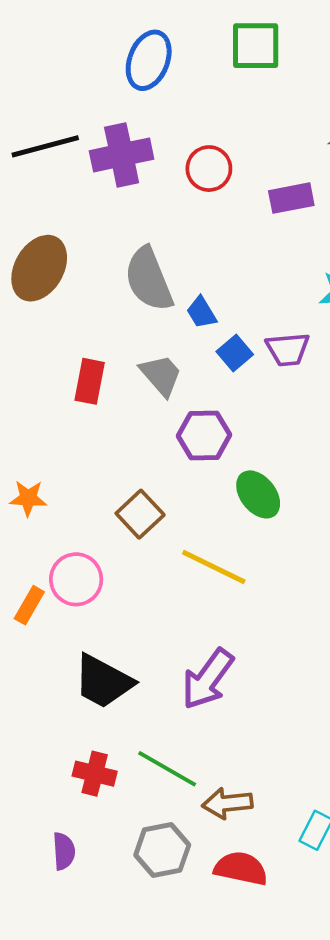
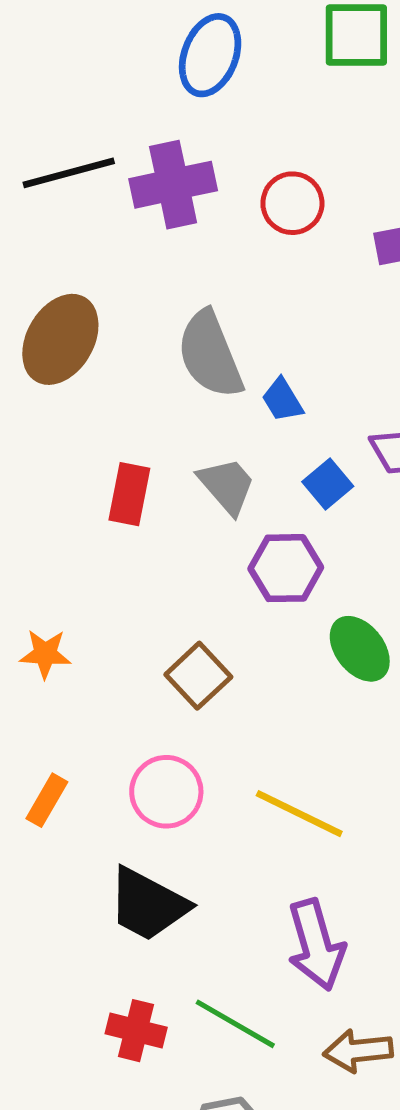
blue square: (235, 353) -> (328, 484), moved
yellow line: (214, 567) -> (299, 814), moved
pink circle: (76, 579) -> (166, 792), moved
purple arrow: (208, 679) -> (316, 945), moved, turned -52
brown arrow: (227, 803) -> (358, 1051), moved

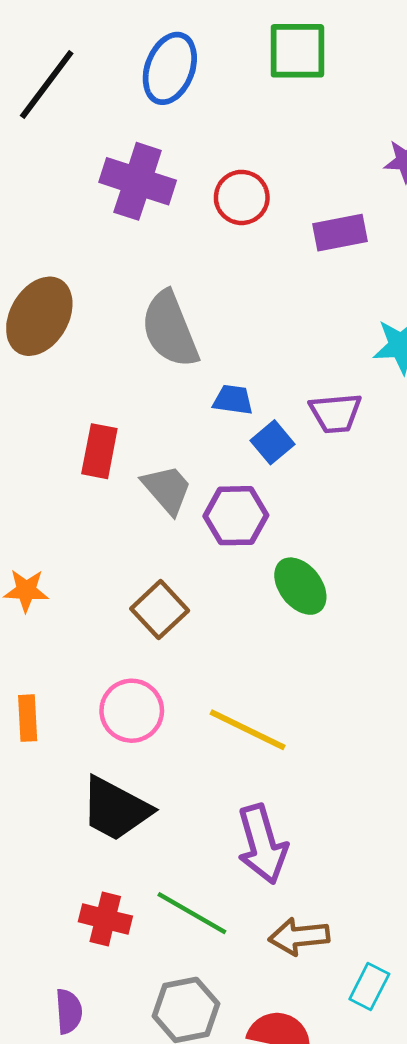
black line: (69, 173) -> (47, 85), moved, turned -38
purple cross: (173, 185) -> (138, 181), turned 30
blue trapezoid: (282, 400) -> (233, 400), moved, turned 129
gray trapezoid: (227, 486) -> (167, 489), moved
orange rectangle: (47, 800) -> (28, 718), turned -33

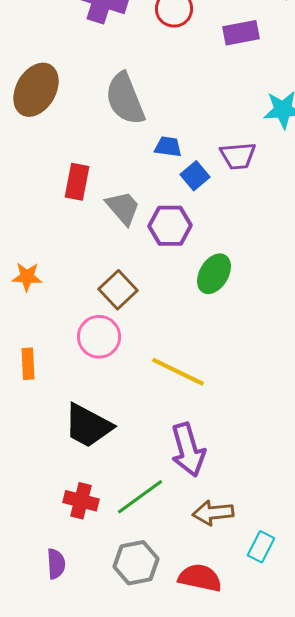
green ellipse: (300, 586) -> (214, 274), turned 69
pink circle: (132, 711) -> (99, 337), moved
green line: (192, 913) -> (140, 497), turned -66

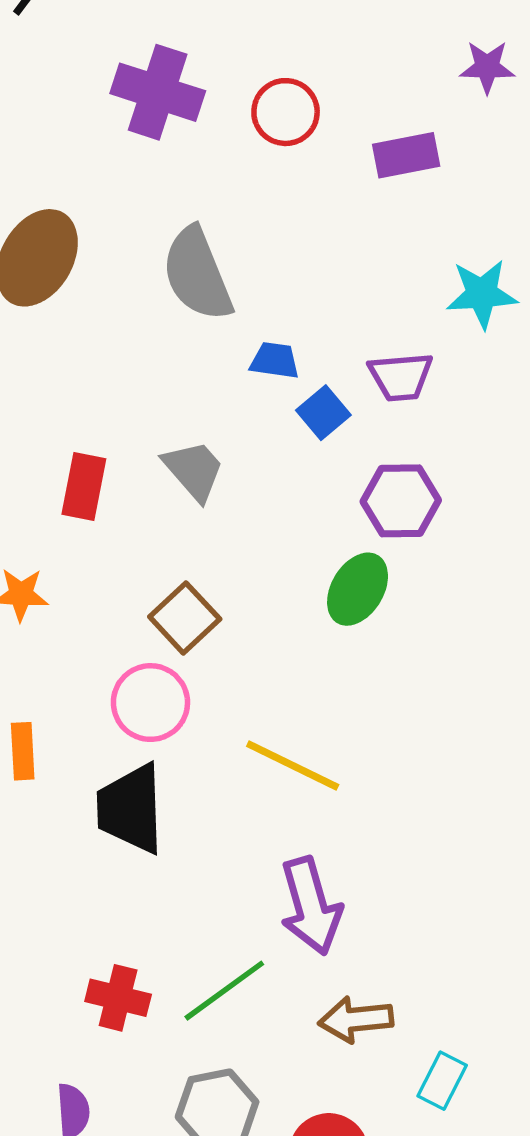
red rectangle: (77, 182) -> (84, 486), moved
purple hexagon: (170, 226) -> (401, 501), moved
black trapezoid: (88, 426) -> (131, 809), moved, turned 60

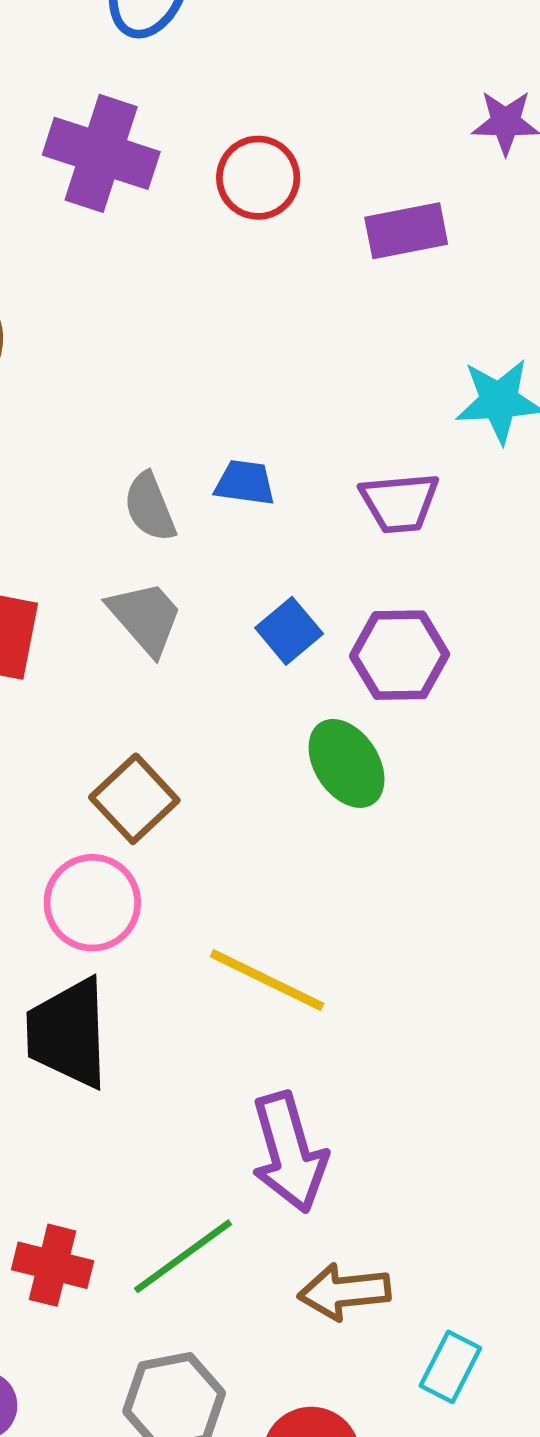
gray semicircle: (197, 274) -> (150, 507), moved, size x0.6
blue square: (323, 413) -> (289, 631), moved
green ellipse: (358, 589) -> (347, 763), turned -64

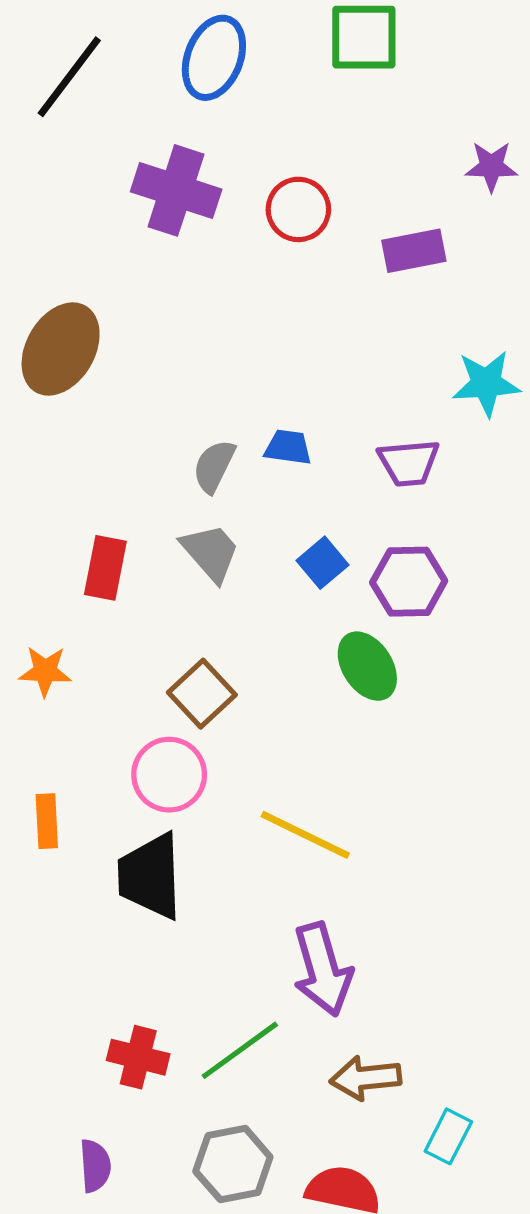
gray semicircle: (150, 507) -> (214, 466), turned 48

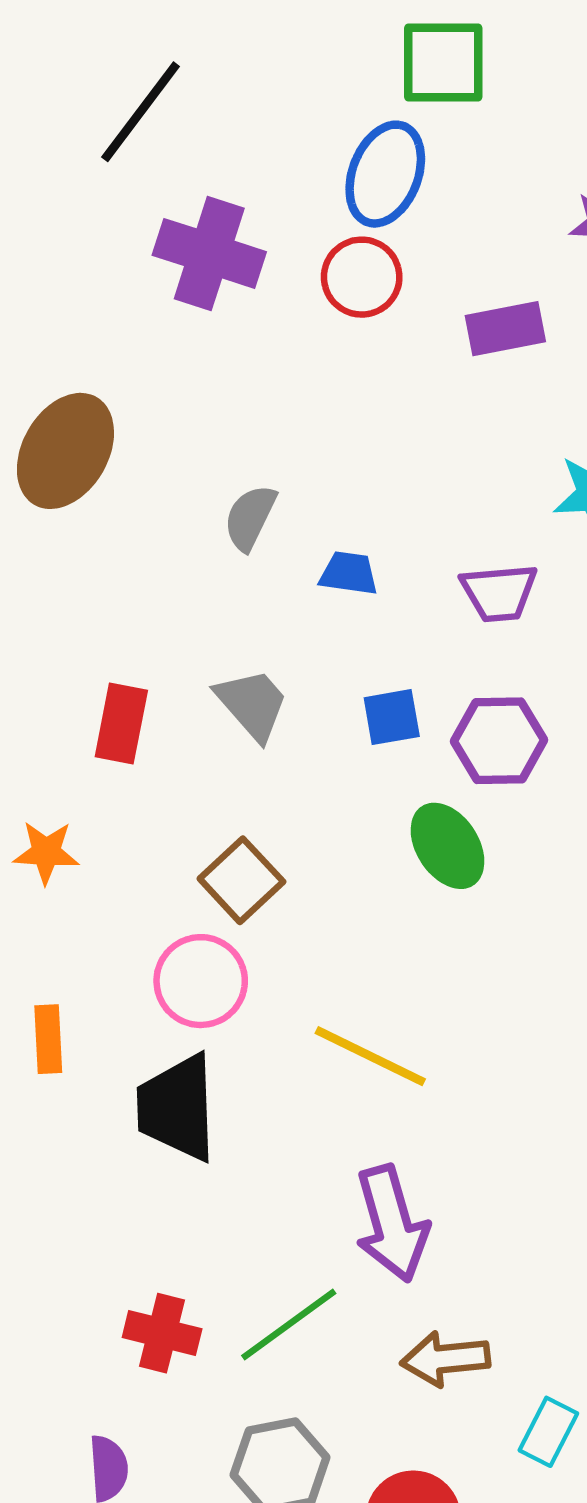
blue ellipse: (214, 58) -> (385, 174), moved
black line: (69, 77) -> (141, 112), moved
gray semicircle: (214, 466) -> (250, 517), moved
blue square: (323, 563) -> (392, 717), turned 30

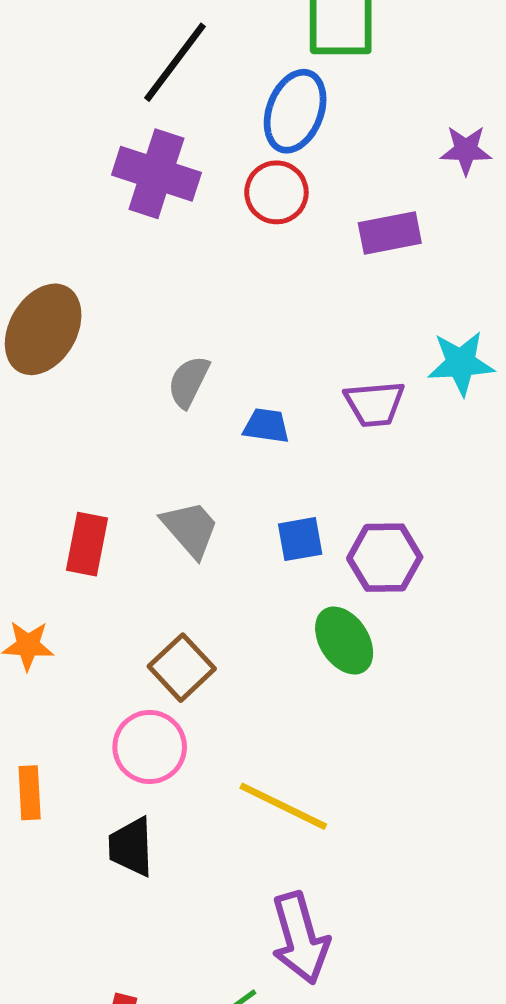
black line: (141, 112) -> (175, 62), moved
purple trapezoid: (499, 593) -> (375, 404), moved
black trapezoid: (177, 1108) -> (131, 847), size x0.7

